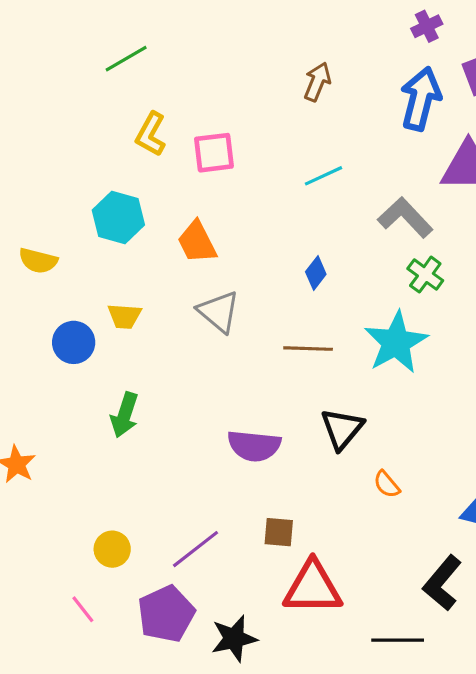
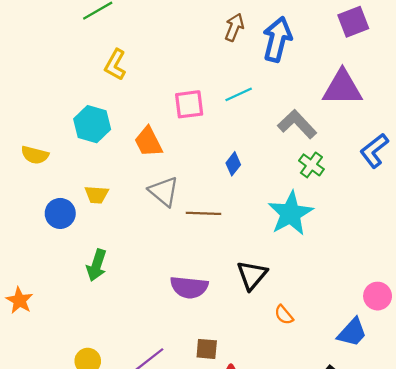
blue arrow: (421, 99) -> (277, 39), moved
pink square: (214, 153) -> (189, 104), moved
brown line: (308, 349) -> (203, 213), moved

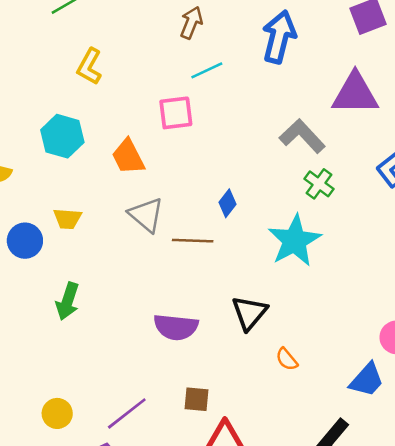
brown arrow: (234, 27) -> (191, 23), moved
cyan line: (239, 94) -> (207, 70), moved
blue diamond: (233, 164) -> (227, 203), moved

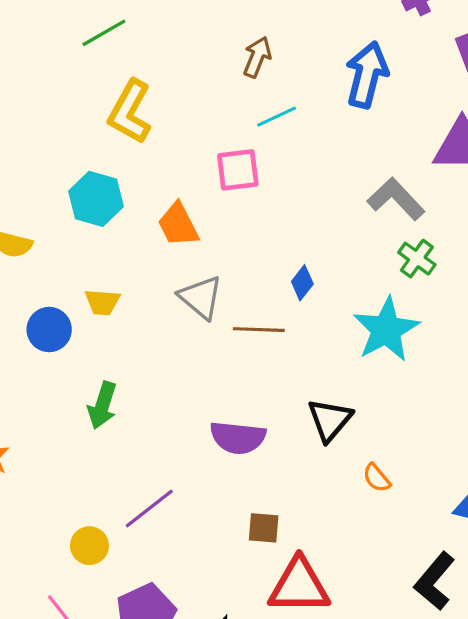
yellow L-shape: (89, 66) -> (130, 112), size x1.4
purple line: (127, 413) -> (149, 509), moved

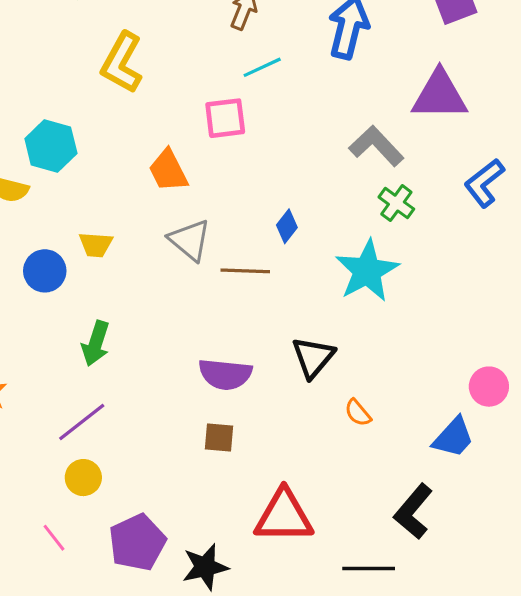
cyan hexagon: (96, 199) -> (51, 146), moved
purple line: (149, 509) -> (82, 422), moved
brown square: (264, 528) -> (219, 437), moved

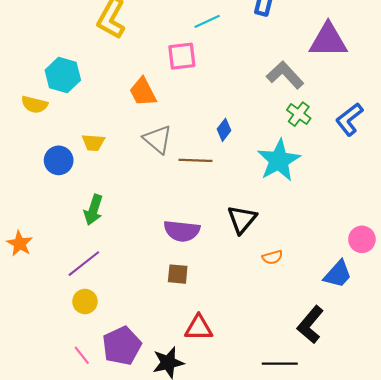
blue L-shape: (484, 183) -> (349, 119), moved
orange semicircle: (358, 413) -> (272, 257), turned -66
red triangle: (284, 516) -> (199, 328), moved, size x0.7
pink line: (54, 538) -> (82, 355), moved

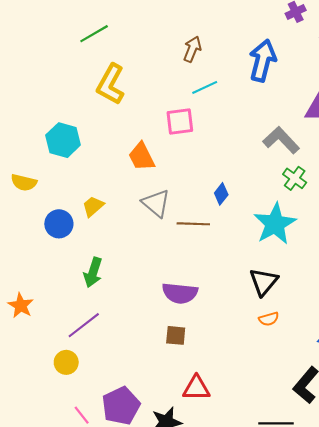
yellow semicircle: (34, 105) -> (24, 182), moved
yellow trapezoid: (93, 142) -> (93, 206), turned 135
black triangle: (242, 219) -> (264, 282), moved
yellow circle: (85, 302) -> (66, 362), moved

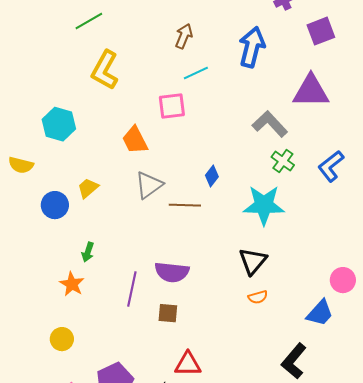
gray triangle: (156, 203) -> (149, 185), turned 44
cyan star: (275, 224) -> (264, 205), turned 30
green arrow: (93, 272) -> (88, 252), size x0.7
orange star: (21, 306) -> (72, 284), moved
purple line: (84, 325) -> (132, 289), moved, turned -40

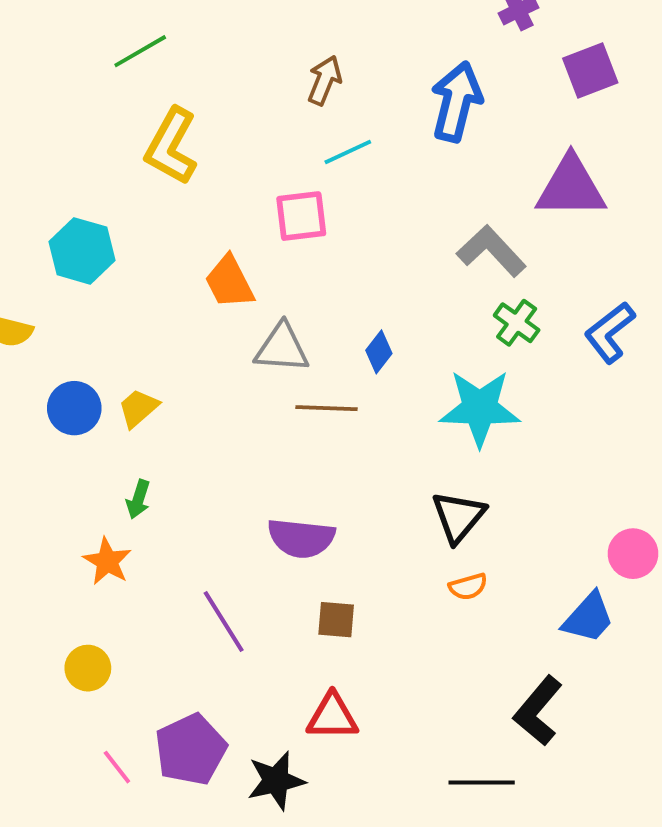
gray triangle: (149, 185) -> (282, 348), moved, turned 40
yellow trapezoid: (88, 188) -> (138, 408), moved
purple line: (132, 289) -> (224, 622), moved, turned -44
brown square: (168, 313) -> (336, 620), moved

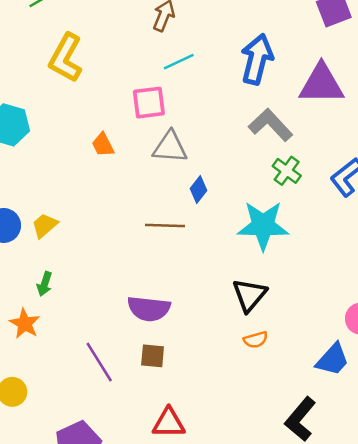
blue arrow: (456, 102) -> (257, 59), moved
orange trapezoid: (229, 282) -> (103, 145), size x0.7
gray triangle: (282, 348) -> (170, 147), moved
brown square: (336, 620) -> (153, 356), moved

